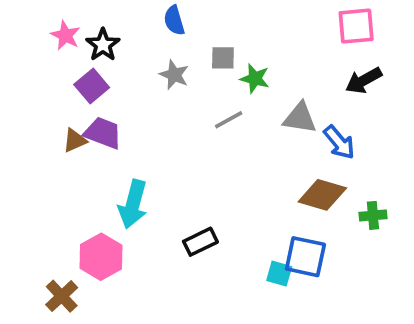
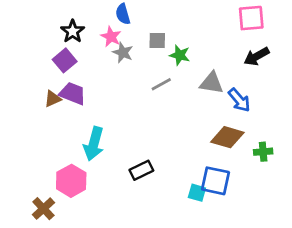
pink star: (65, 35) -> (111, 37), moved

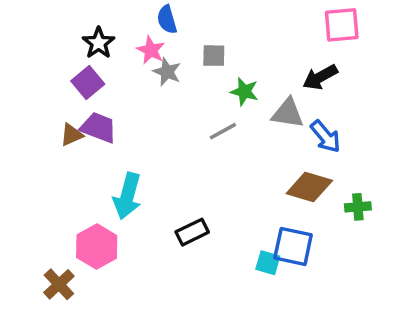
green star: (180, 55) -> (244, 92), moved
black arrow: (256, 56) -> (320, 77), moved
gray line: (161, 84) -> (223, 131), moved

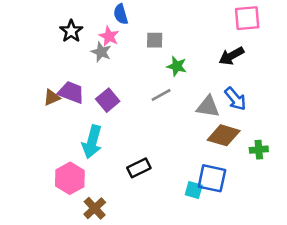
gray star: (167, 72) -> (101, 52), moved
purple square: (88, 83) -> (108, 100), moved
gray triangle: (288, 113) -> (208, 107), moved
brown cross: (59, 284) -> (95, 208), moved

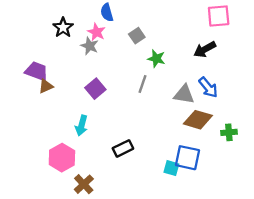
gray square: (155, 40) -> (137, 36), turned -35
purple trapezoid: (71, 92) -> (37, 71), moved
gray line: (161, 95) -> (143, 84), turned -42
cyan arrow: (92, 142) -> (81, 125), size x0.7

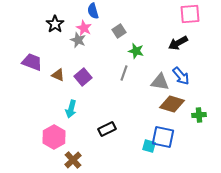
brown triangle: (46, 86) -> (58, 75), moved, turned 48

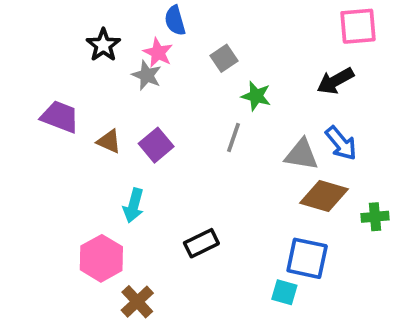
cyan square: (149, 146) -> (284, 292), moved

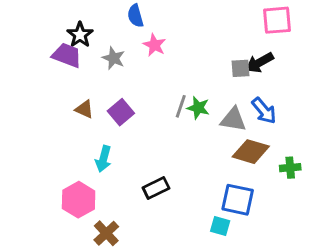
pink star: (158, 53) -> (154, 45), moved
gray square: (224, 58) -> (241, 68), moved, turned 30
green star: (256, 96) -> (198, 108), moved
purple trapezoid: (60, 117) -> (67, 55), moved

